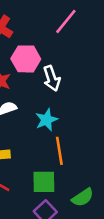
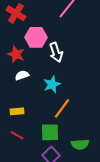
orange line: (59, 151) -> (62, 108), turned 45
green semicircle: (83, 197) -> (80, 144), turned 30

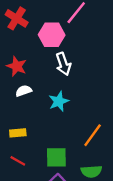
pink hexagon: (36, 37) -> (52, 35), moved
orange line: (62, 108) -> (93, 135), moved

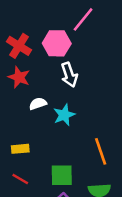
red cross: (17, 18) -> (19, 46), moved
white semicircle: (24, 91) -> (38, 104), moved
orange line: (93, 135) -> (101, 151), turned -55

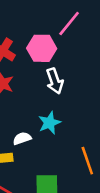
white semicircle: (38, 104) -> (22, 138), moved

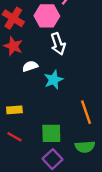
white semicircle: (22, 138) -> (30, 66), moved

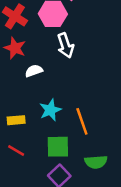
cyan star: (54, 80) -> (50, 110), moved
orange line: (86, 112) -> (82, 121), moved

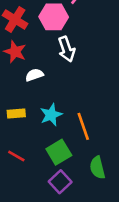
yellow rectangle: (16, 120) -> (16, 114), moved
green square: (58, 147) -> (59, 152), turned -30
green semicircle: (96, 162) -> (97, 168), turned 80

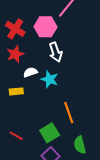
red star: (15, 52) -> (15, 54), turned 30
yellow rectangle: (16, 114) -> (16, 91), moved
cyan star: (51, 115) -> (50, 79), moved, turned -30

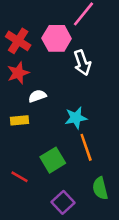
white arrow: (56, 52) -> (82, 63), moved
cyan star: (50, 79) -> (76, 118), moved, turned -30
green square: (50, 133) -> (53, 160), moved

